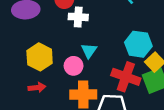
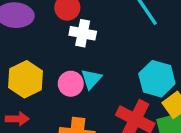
pink circle: (74, 66) -> (71, 84), moved

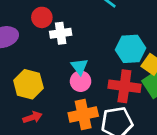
pink circle: (71, 84) -> (81, 81), moved

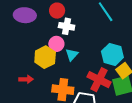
pink circle: (81, 81) -> (56, 44), moved
yellow hexagon: (28, 84) -> (45, 57), moved

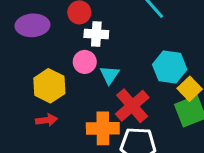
yellow hexagon: (45, 57) -> (49, 86), moved
red cross: (99, 80) -> (132, 106), moved, turned 30

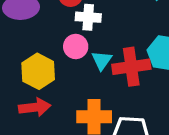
red cross: (132, 106) -> (131, 67), moved, turned 32
red arrow: (46, 120) -> (35, 107), size x1.4

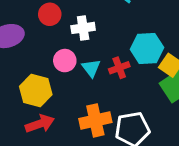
white cross: (88, 17) -> (83, 28), moved
red cross: (131, 67) -> (119, 68), size x0.6

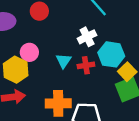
white cross: (83, 28) -> (87, 37), moved, turned -30
pink circle: (65, 61) -> (29, 52), moved

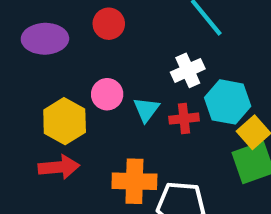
pink circle: (29, 52) -> (107, 94), moved

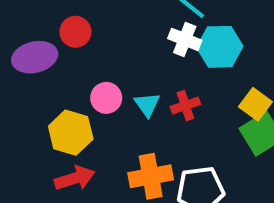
red circle: (109, 24) -> (75, 32), moved
white cross: (188, 70) -> (185, 39), moved, turned -32
cyan hexagon: (228, 102) -> (220, 47), moved

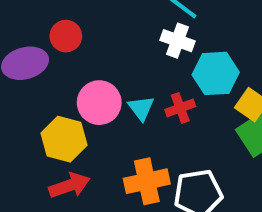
cyan hexagon: (220, 47) -> (216, 73), moved
pink circle: (106, 98) -> (99, 103), size x1.4

